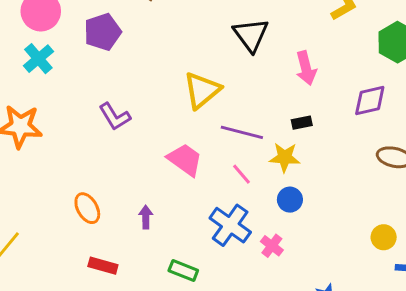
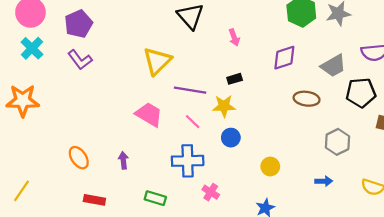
pink arrow: (306, 68) -> (234, 37), size x0.7
purple L-shape: (115, 117) -> (80, 60), moved
blue cross: (230, 225) -> (188, 161), turned -32
yellow circle: (384, 237) -> (270, 166), moved
pink cross: (272, 246) -> (211, 192), moved

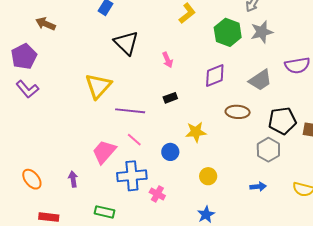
black pentagon: (361, 93) -> (282, 121), moved
yellow star: (224, 106) -> (196, 132), moved
pink trapezoid: (149, 114) -> (104, 152), moved, turned -76
pink cross: (211, 192) -> (157, 194), moved

